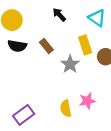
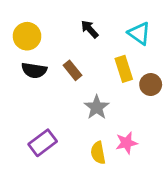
gray star: (70, 64) -> (97, 107), moved
purple rectangle: (24, 115) -> (43, 143), moved

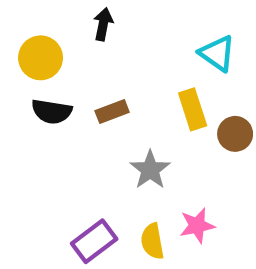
black arrow: (90, 29) -> (103, 24), moved, turned 54
brown rectangle: (72, 70) -> (112, 112), turned -72
purple rectangle: (43, 143) -> (94, 241), moved

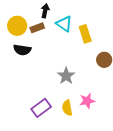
cyan triangle: (217, 53) -> (64, 24), moved
yellow rectangle: (193, 109) -> (85, 34), moved
brown rectangle: (112, 112) -> (37, 28), moved

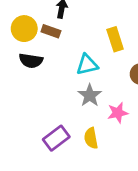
cyan triangle: (64, 24) -> (87, 65), moved, turned -48
brown rectangle: (37, 28) -> (51, 31), turned 40
pink star: (87, 101) -> (118, 113), moved

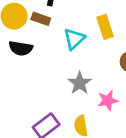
cyan triangle: (87, 65) -> (74, 39), moved, turned -30

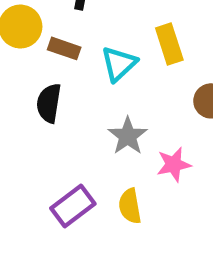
brown rectangle: (41, 19) -> (64, 48), moved
black semicircle: (21, 48) -> (49, 103), moved, turned 90

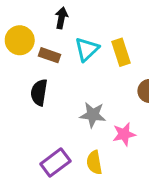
cyan triangle: (119, 64) -> (87, 49), moved
gray star: (128, 136) -> (93, 115), turned -30

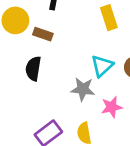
cyan triangle: (87, 49) -> (102, 66), moved
yellow rectangle: (121, 52) -> (109, 18), moved

